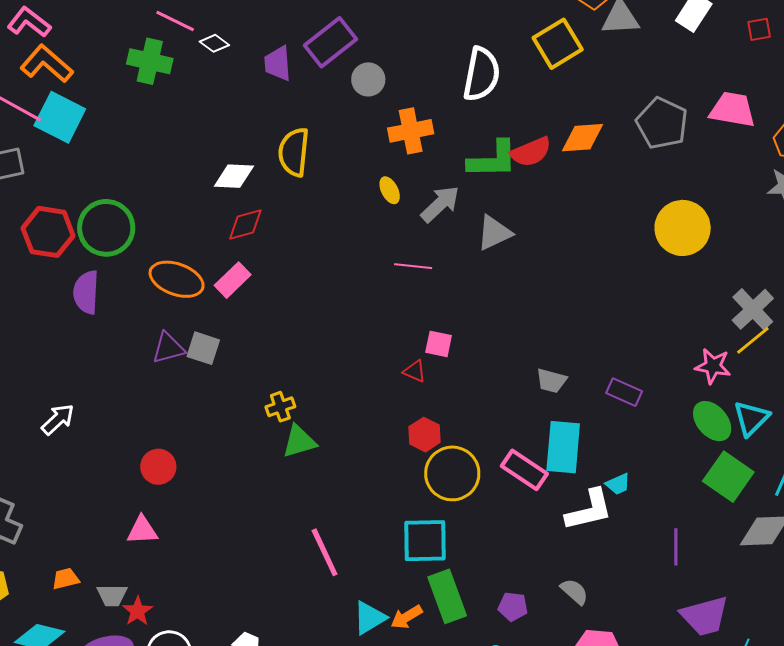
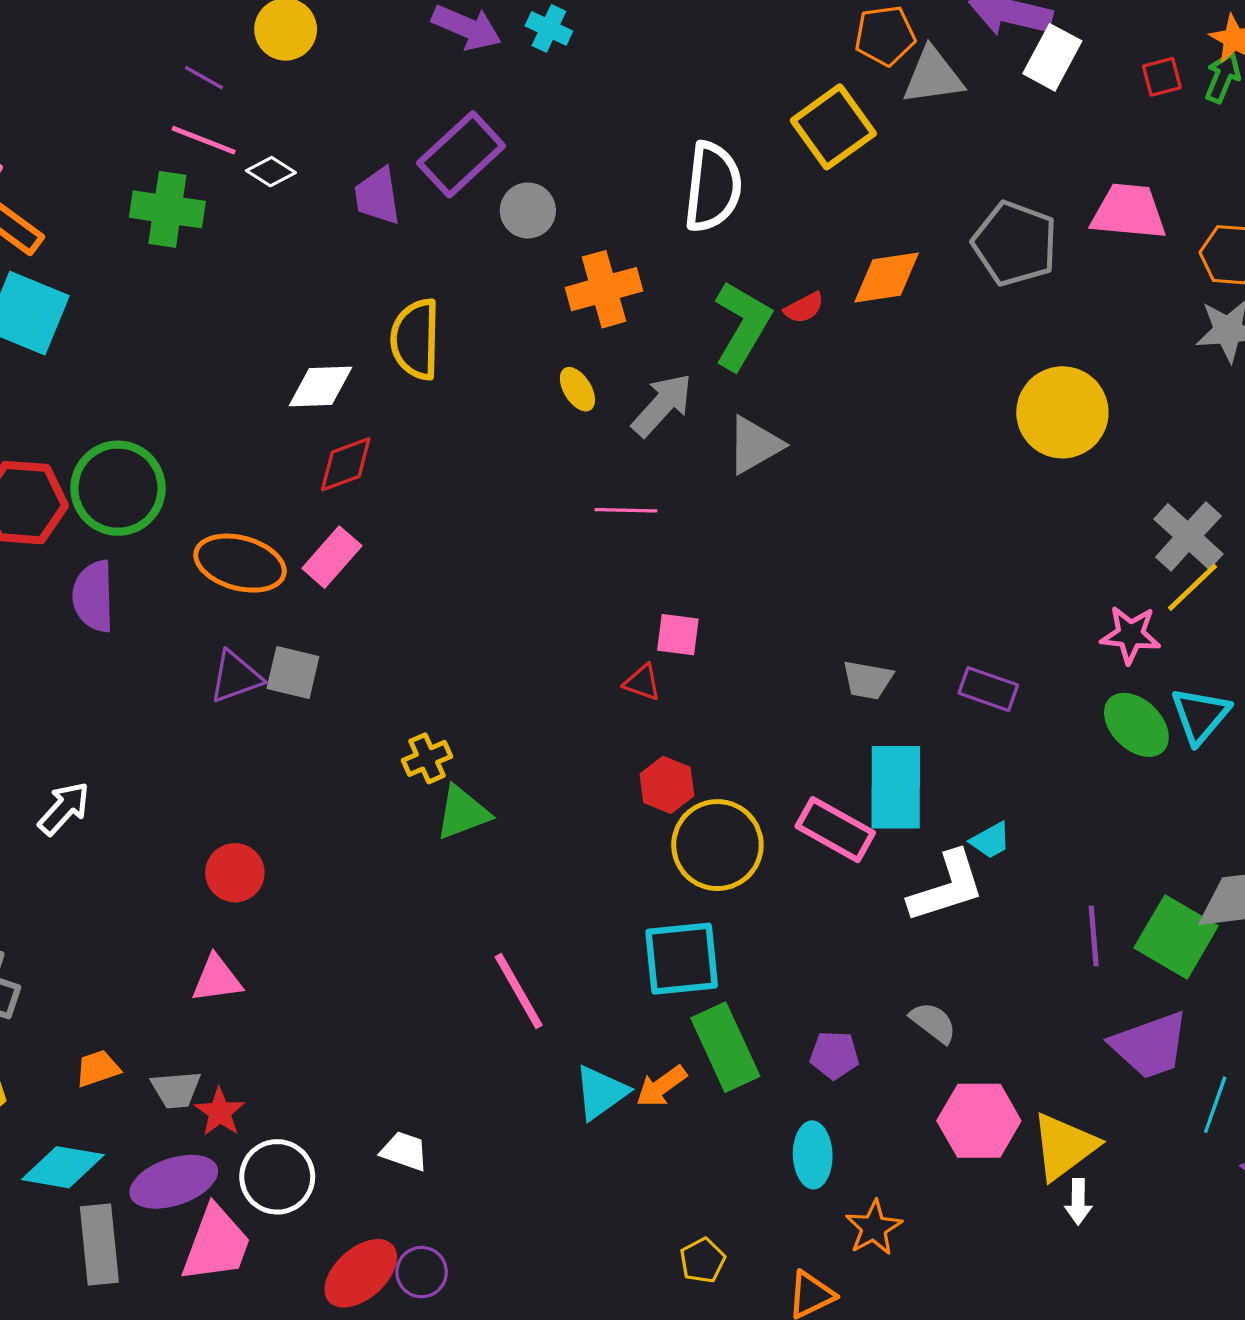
red semicircle: (531, 152) -> (804, 308), size x0.6
green L-shape: (493, 160) -> (742, 325), turned -54
green square: (728, 477) -> (1176, 937), moved

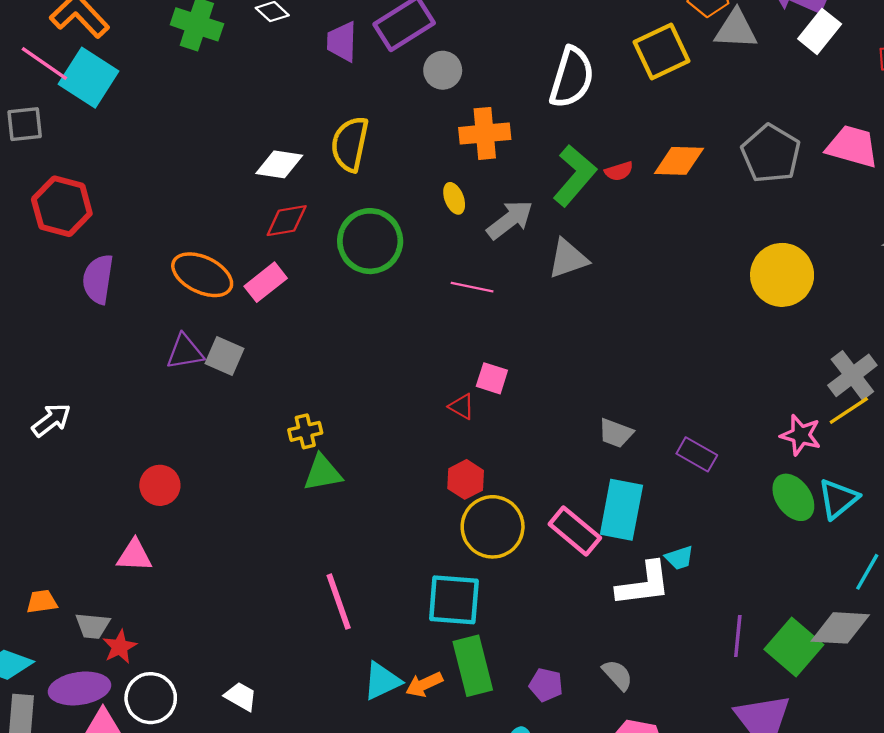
green circle: (118, 488) -> (370, 241), moved

